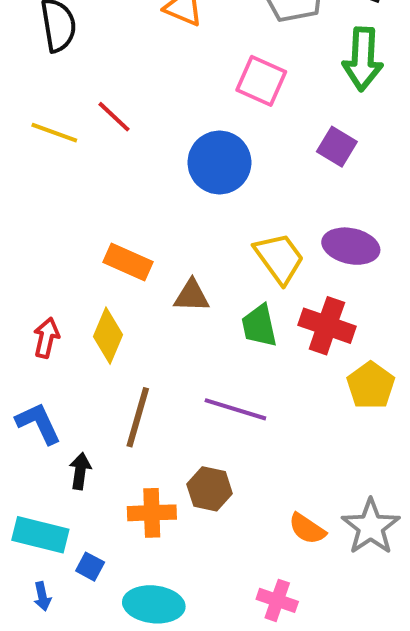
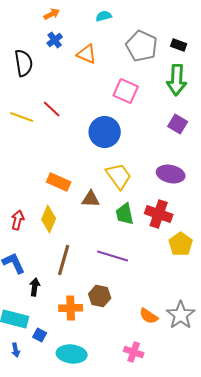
purple square: (337, 147) -> (178, 124), moved
yellow trapezoid: (279, 258) -> (119, 176), moved

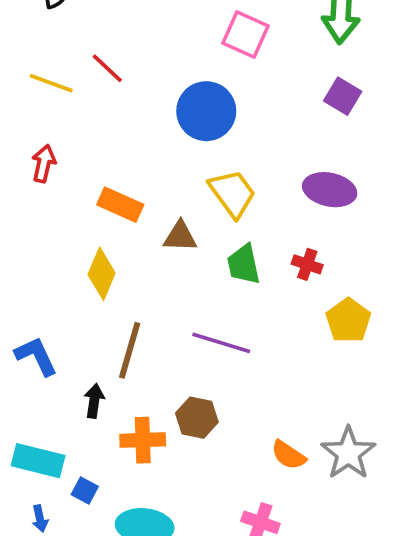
red cross: (159, 214) -> (307, 264), size x0.6
red arrow: (18, 220) -> (44, 163), moved
black arrow: (35, 287) -> (94, 401), moved

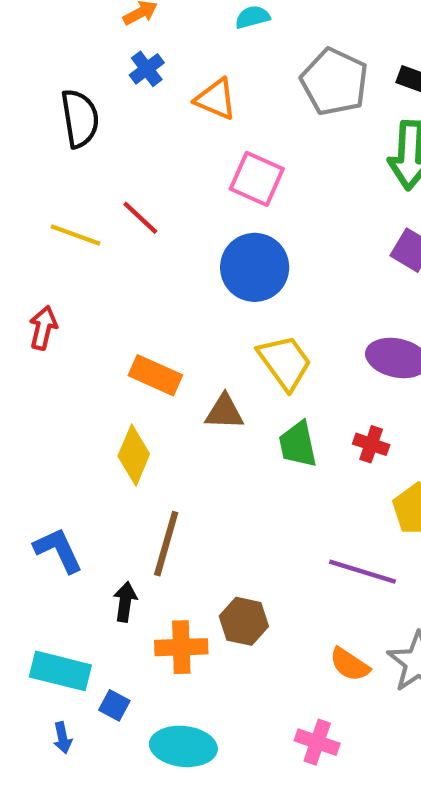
pink square: (246, 35) -> (257, 179), moved
red arrow: (44, 163) -> (43, 328), moved
purple line: (221, 343) -> (363, 572), moved

